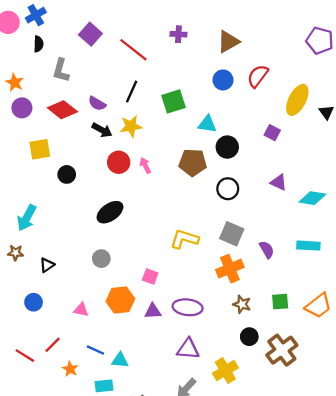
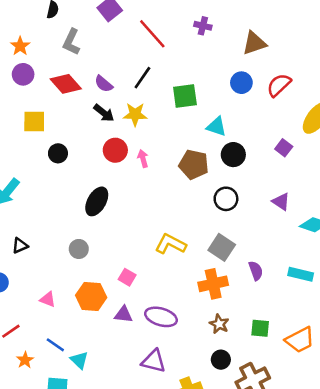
black ellipse: (110, 212) -> (97, 201), turned -36
cyan triangle: (120, 360) -> (79, 360), turned 30

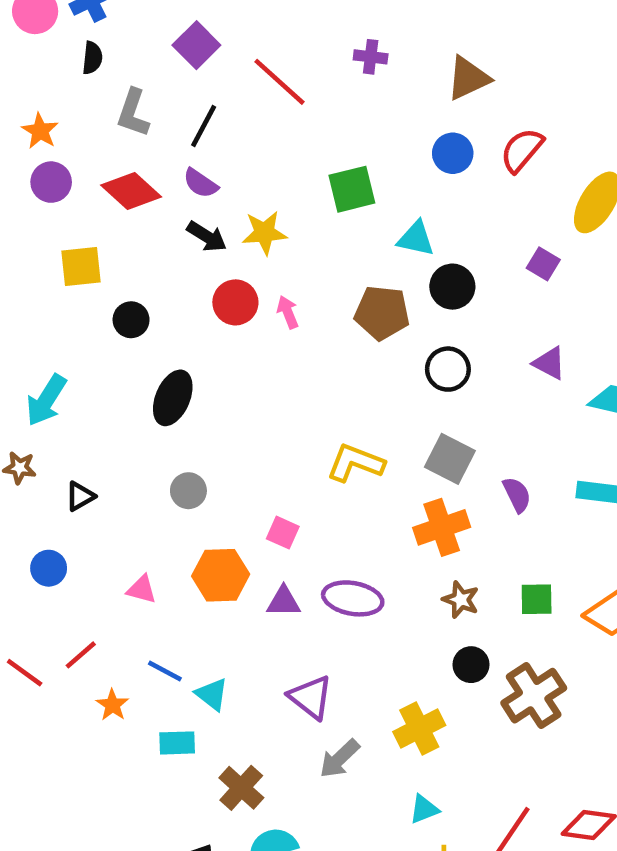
black line: (142, 78) -> (204, 126), moved
black ellipse: (97, 201) -> (173, 398), moved
purple triangle: (154, 361) -> (311, 697), moved, turned 30

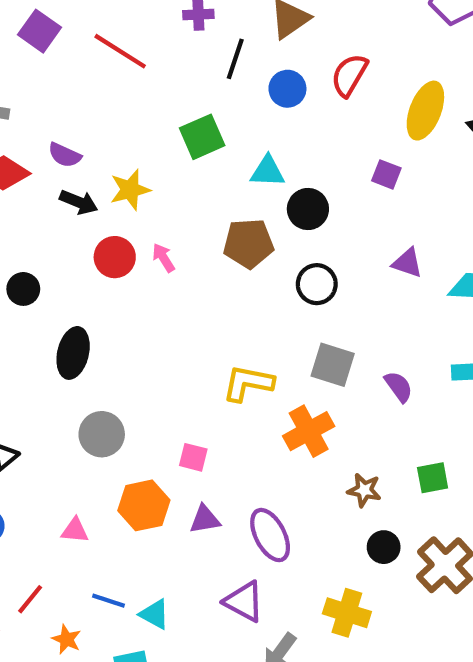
black line: (204, 126) -> (235, 59), moved
gray circle: (188, 491) -> (102, 434), size x1.4
orange cross: (442, 527) -> (309, 431), moved
purple ellipse: (353, 598) -> (270, 535), moved, turned 62
yellow cross: (419, 728) -> (347, 613), turned -36

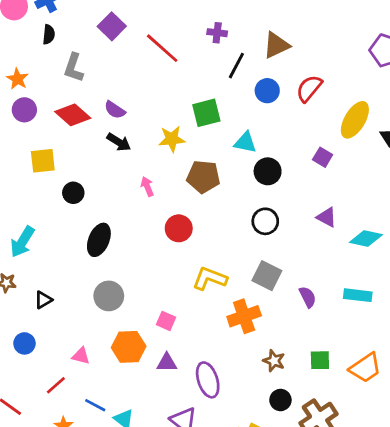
yellow star: (130, 190) -> (172, 139), moved
brown pentagon: (249, 243) -> (203, 177), moved
red circle: (115, 257) -> (179, 228), moved
pink arrow: (163, 258) -> (147, 187), moved
red line: (30, 599) -> (56, 385), moved

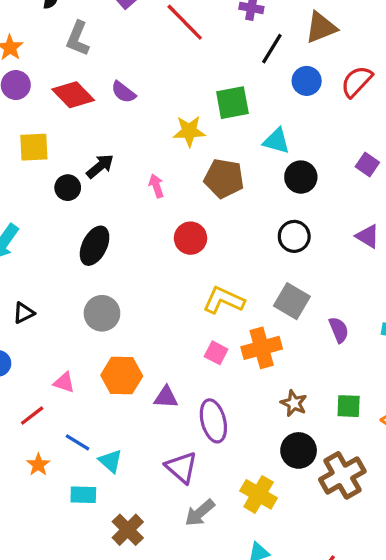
black arrow: (119, 142) -> (100, 166), moved, turned -75
pink square: (166, 321) -> (216, 353), moved
black circle: (280, 400) -> (299, 450), size x1.4

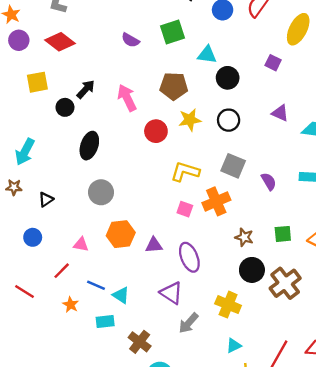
purple semicircle: (123, 92) -> (130, 40), moved
yellow star: (189, 131) -> (190, 120), moved
pink arrow: (156, 186) -> (127, 98), size x1.6

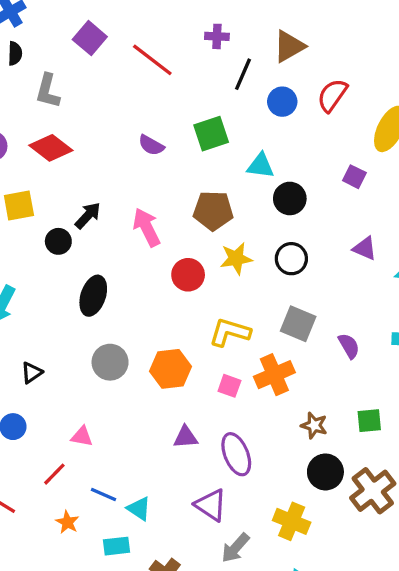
orange hexagon: (121, 234) -> (170, 369), moved

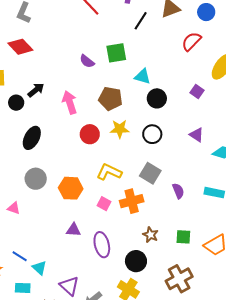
blue circle: (282, 102) -> (206, 12), moved
purple semicircle: (151, 145) -> (87, 61), moved
pink triangle: (82, 437) -> (14, 208), moved
black circle: (325, 472) -> (136, 261), moved
purple triangle: (211, 505) -> (69, 286), moved

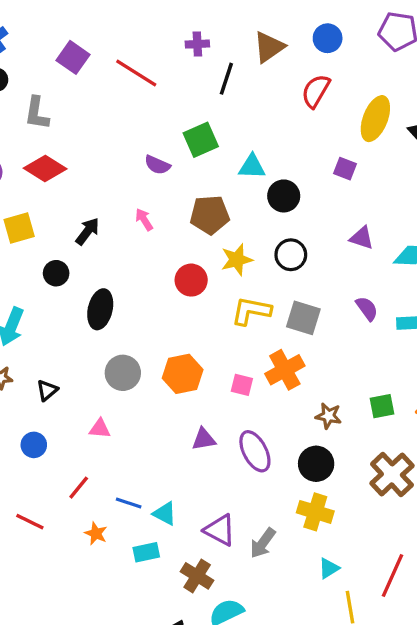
pink arrow: (70, 102) -> (144, 219), moved, size x0.6
black circle: (16, 103) -> (56, 273), moved
yellow L-shape: (109, 172) -> (251, 311), moved
purple semicircle: (178, 191) -> (367, 308), moved

